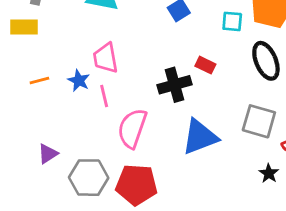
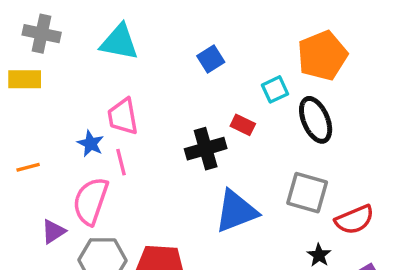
cyan square: (232, 21) -> (275, 89), moved, turned -30
orange line: (39, 81) -> (28, 167), moved
pink semicircle: (132, 128) -> (91, 201), moved

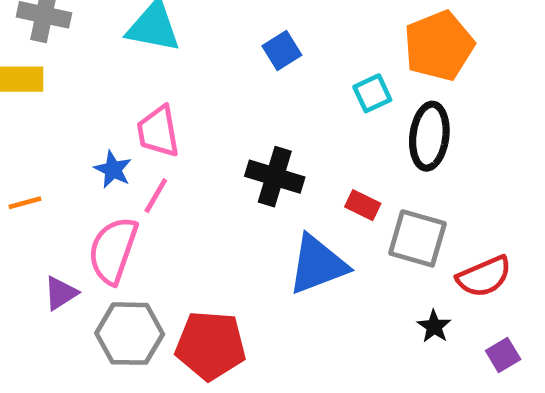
black ellipse: (316, 120) -> (429, 136), turned 30
red rectangle: (243, 125) -> (363, 205), moved
black cross: (206, 149) -> (275, 177), turned 33
pink line: (121, 162) -> (156, 196), turned 44

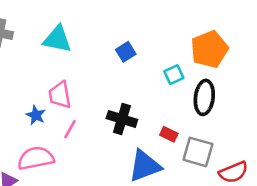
pink line: (156, 196) -> (70, 129), moved
pink semicircle: (113, 250) -> (36, 158), turned 60

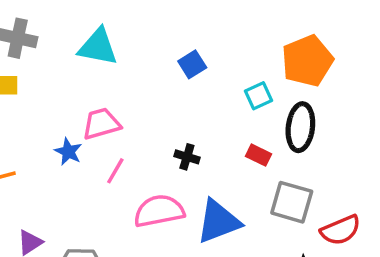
pink trapezoid: (60, 95) -> (101, 124), turned 84
black cross: (122, 119) -> (187, 157), size x0.6
red rectangle: (169, 134) -> (259, 155), moved
pink semicircle: (36, 158) -> (159, 211), moved

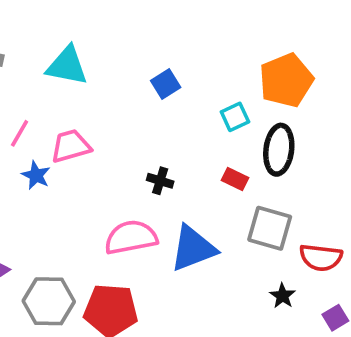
pink line: (115, 171) -> (20, 133), moved
red semicircle: (341, 230) -> (321, 257), turned 30

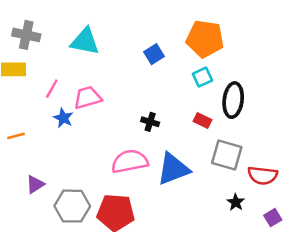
orange pentagon: (286, 80) -> (205, 39), moved, turned 30

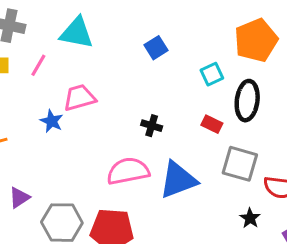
orange pentagon: (205, 39) -> (256, 40), moved, turned -30
pink line: (52, 89) -> (38, 65), moved

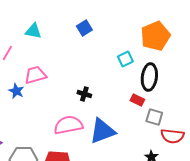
cyan triangle: (77, 33) -> (33, 31), size x0.7
blue square: (156, 48) -> (84, 28), moved
red rectangle: (212, 124) -> (137, 100), moved
gray square: (240, 164) -> (154, 117), moved, size x0.7

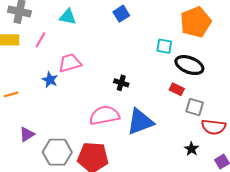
cyan square: (125, 59) -> (164, 46), turned 35
black ellipse: (149, 77) -> (189, 65), turned -76

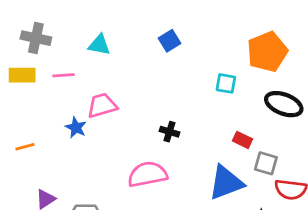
pink line: (40, 40) -> (63, 75), turned 56
black ellipse: (189, 65) -> (284, 104), moved
blue triangle: (140, 122) -> (226, 183), moved

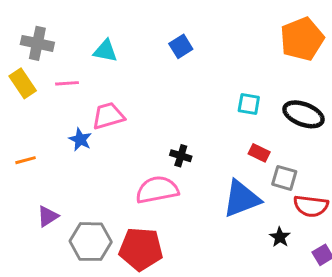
orange pentagon: (267, 52) -> (302, 39), moved
yellow rectangle: (22, 75) -> (23, 83), turned 56
cyan square: (226, 83) -> (249, 104), moved
black cross: (169, 132) -> (181, 156), moved

